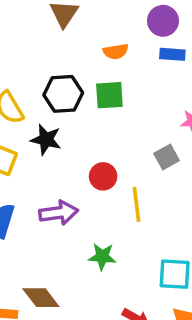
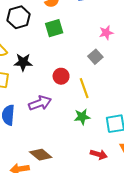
black hexagon: (63, 94) -> (19, 17), moved
green star: (102, 257) -> (82, 117), moved

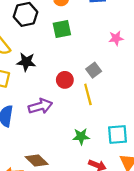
gray square: (95, 57) -> (94, 70), moved
green star: (82, 117) -> (81, 136), moved

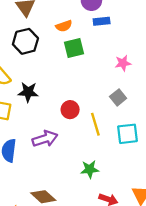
green square: (62, 29) -> (74, 48), moved
gray square: (94, 70) -> (118, 97), moved
cyan square: (118, 134) -> (128, 134), moved

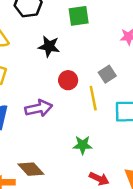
black star: (28, 92) -> (49, 46), moved
gray square: (118, 97) -> (107, 74), moved

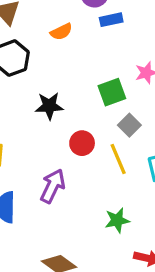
green square: (79, 16) -> (112, 92), moved
purple arrow: (39, 108) -> (53, 186), turned -40

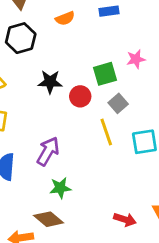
red circle: (82, 143) -> (80, 96), moved
green star: (117, 220) -> (60, 188), moved

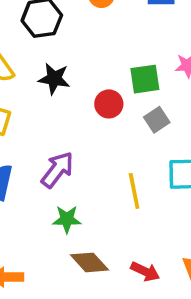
black star: (50, 82) -> (54, 79), moved
yellow line: (106, 132) -> (134, 191), moved
brown diamond: (49, 219) -> (90, 262), moved

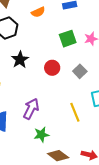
black star: (54, 79) -> (20, 60), turned -30
green square: (145, 79) -> (68, 39), moved

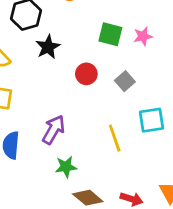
green square: (68, 39) -> (110, 34), turned 30
black star: (20, 60) -> (48, 47), moved

